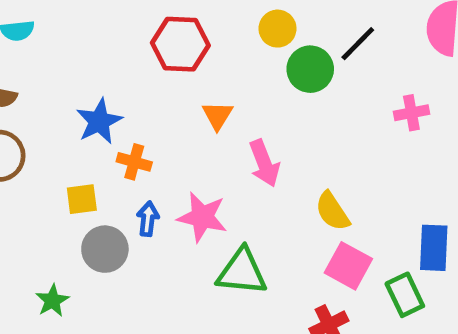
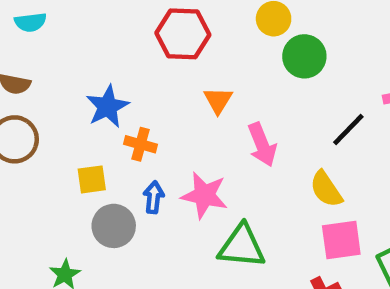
black line: (358, 44) -> (348, 129), moved
pink square: (348, 266) -> (341, 240), turned -36

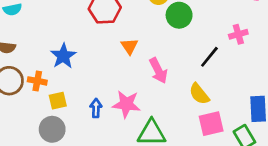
orange cross: (140, 144) -> (37, 81), moved
gray circle: (114, 226) -> (52, 129), moved

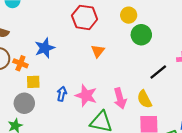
pink arrow: (158, 71) -> (120, 98), moved

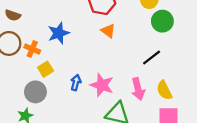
orange triangle: (98, 51) -> (108, 31), moved, turned -32
black line: (158, 72) -> (152, 58), moved
yellow square: (33, 82) -> (45, 69), turned -32

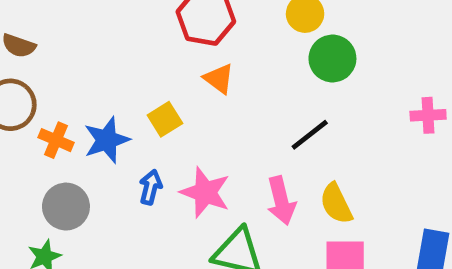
blue star: (59, 33) -> (107, 140), moved
orange cross: (32, 49) -> (56, 140), moved
yellow square: (45, 69) -> (165, 119), moved

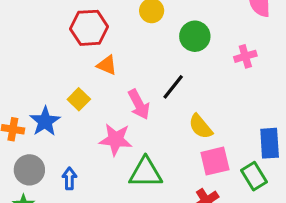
green circle: (332, 59) -> (195, 36), moved
blue arrow: (151, 187) -> (69, 178), moved
pink arrow: (281, 201) -> (139, 104), moved

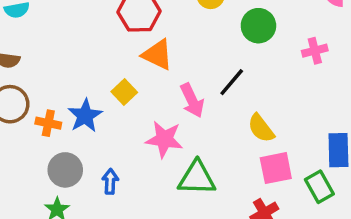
orange triangle: (107, 65) -> (158, 55), size x1.4

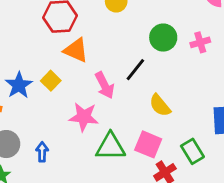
green circle: (258, 26) -> (163, 38), moved
blue star: (85, 116) -> (19, 85), moved
pink square: (276, 168) -> (148, 144), moved, turned 36
green rectangle: (319, 187) -> (192, 151), moved

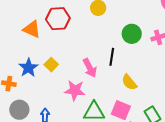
orange triangle: (76, 50) -> (32, 29), moved
black line: (135, 70) -> (112, 57), turned -30

